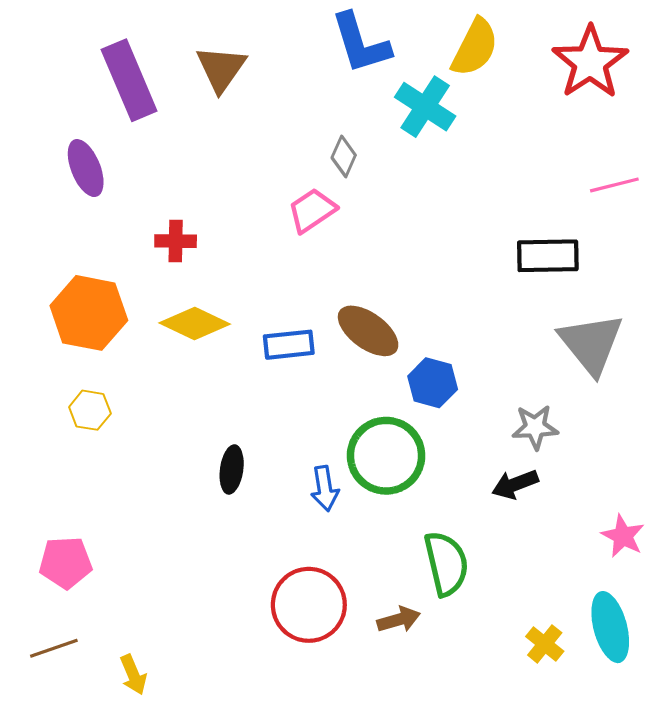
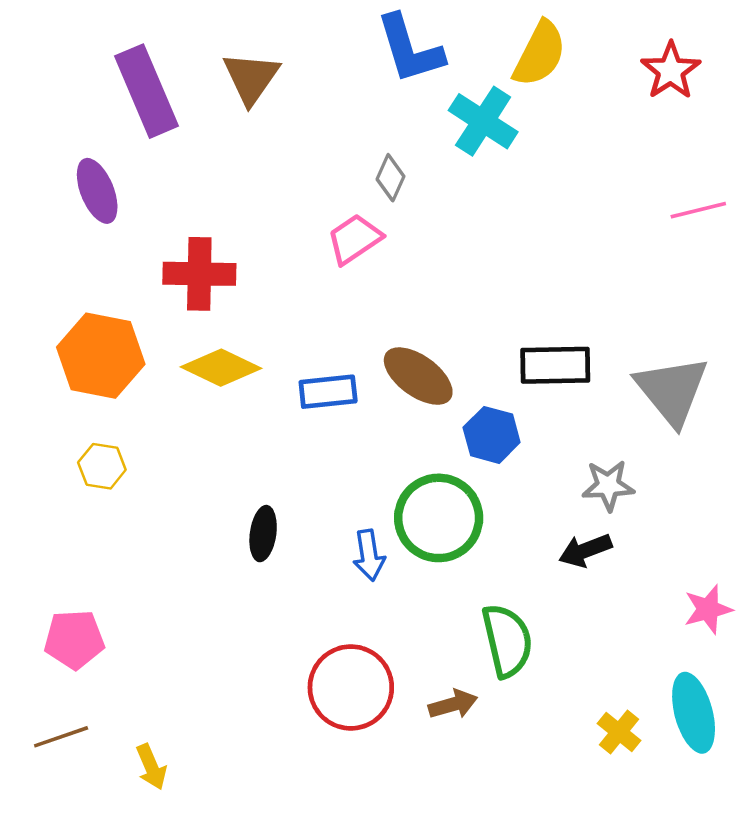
red star: (590, 62) -> (671, 71), size x0.7
red cross: (176, 241) -> (199, 274), size x1.5
black rectangle: (548, 256) -> (555, 365), moved
pink star: (623, 536) -> (708, 609), turned 30

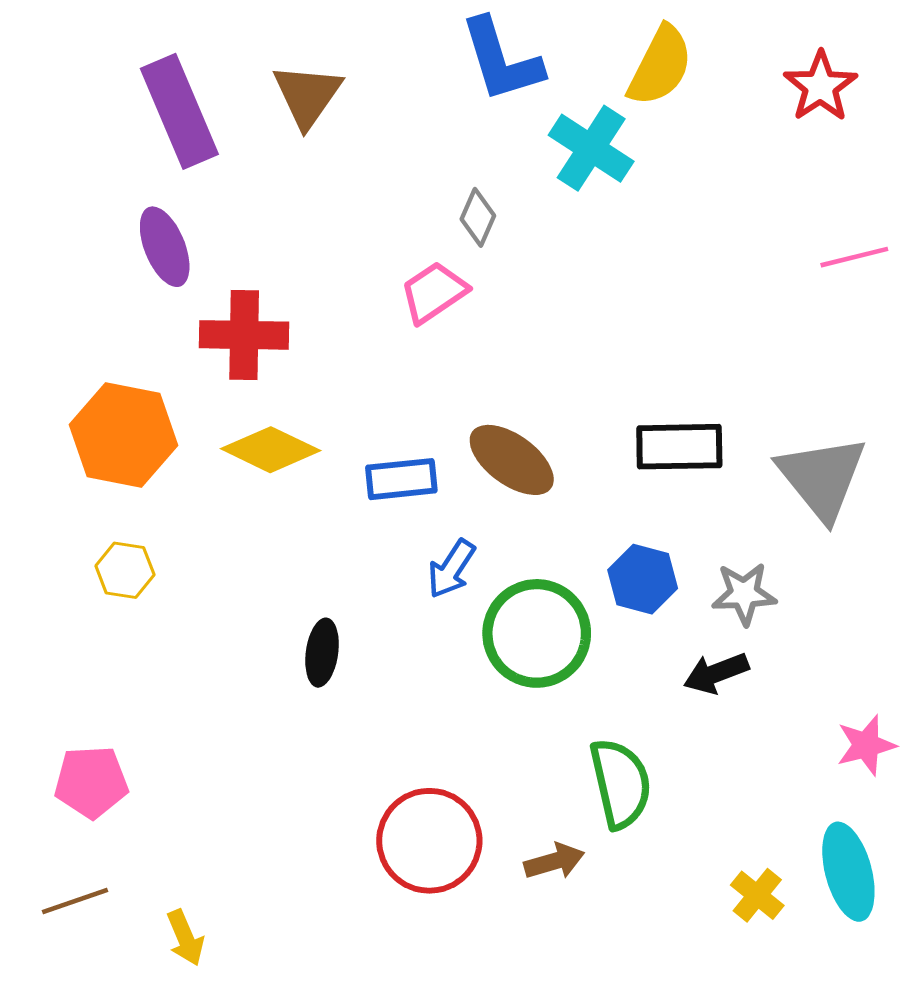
purple ellipse: (97, 191) -> (165, 247), moved
blue hexagon: (492, 435) -> (643, 579), moved
blue arrow: (369, 555) -> (451, 569), moved, turned 42

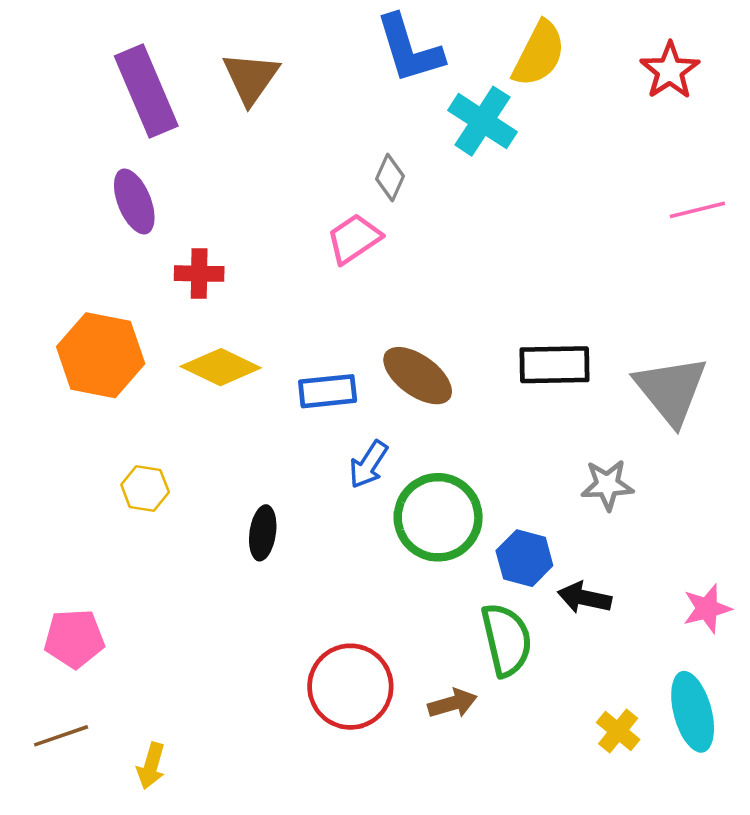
red cross: (244, 335) -> (199, 274), size x0.7
yellow hexagon: (125, 570) -> (145, 488), moved
blue hexagon: (643, 579) -> (524, 558), moved
black arrow: (716, 673) -> (585, 598), moved, turned 33
yellow arrow: (185, 938) -> (151, 766), turned 39

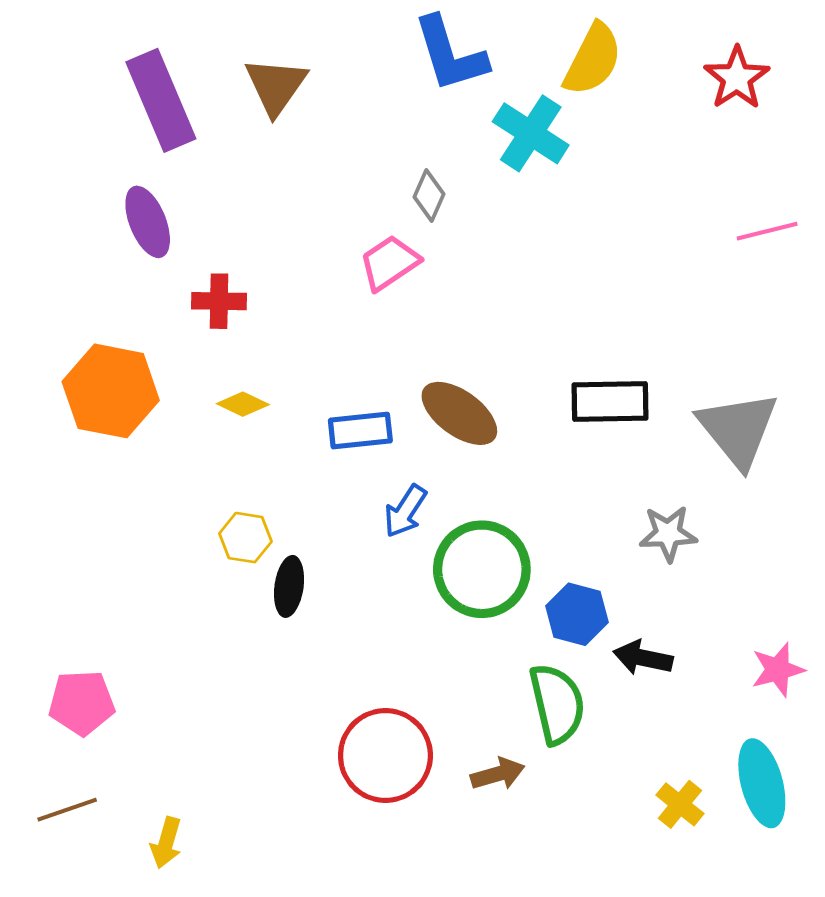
yellow diamond: (221, 367) -> (243, 404), size x0.6
yellow hexagon: (145, 488) -> (245, 538), moved

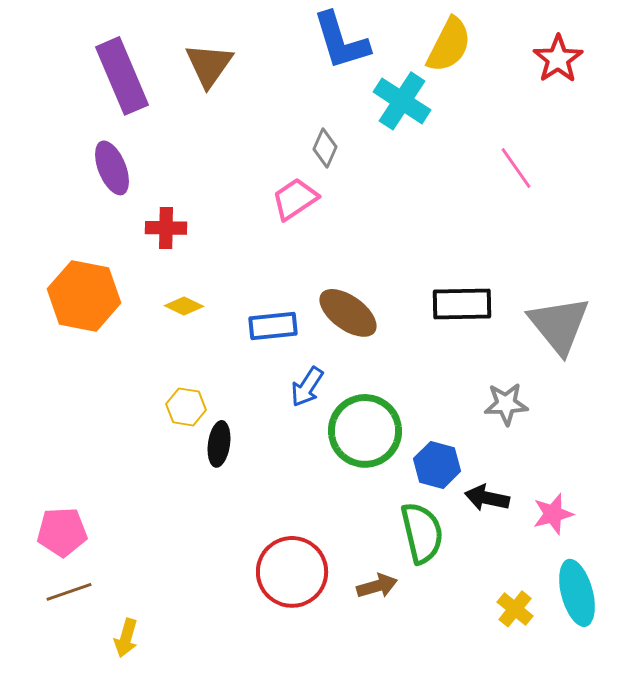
pink line: (767, 231) -> (516, 168), moved, turned 69
pink star: (778, 670) -> (553, 514), moved
brown line: (67, 810) -> (69, 592), moved

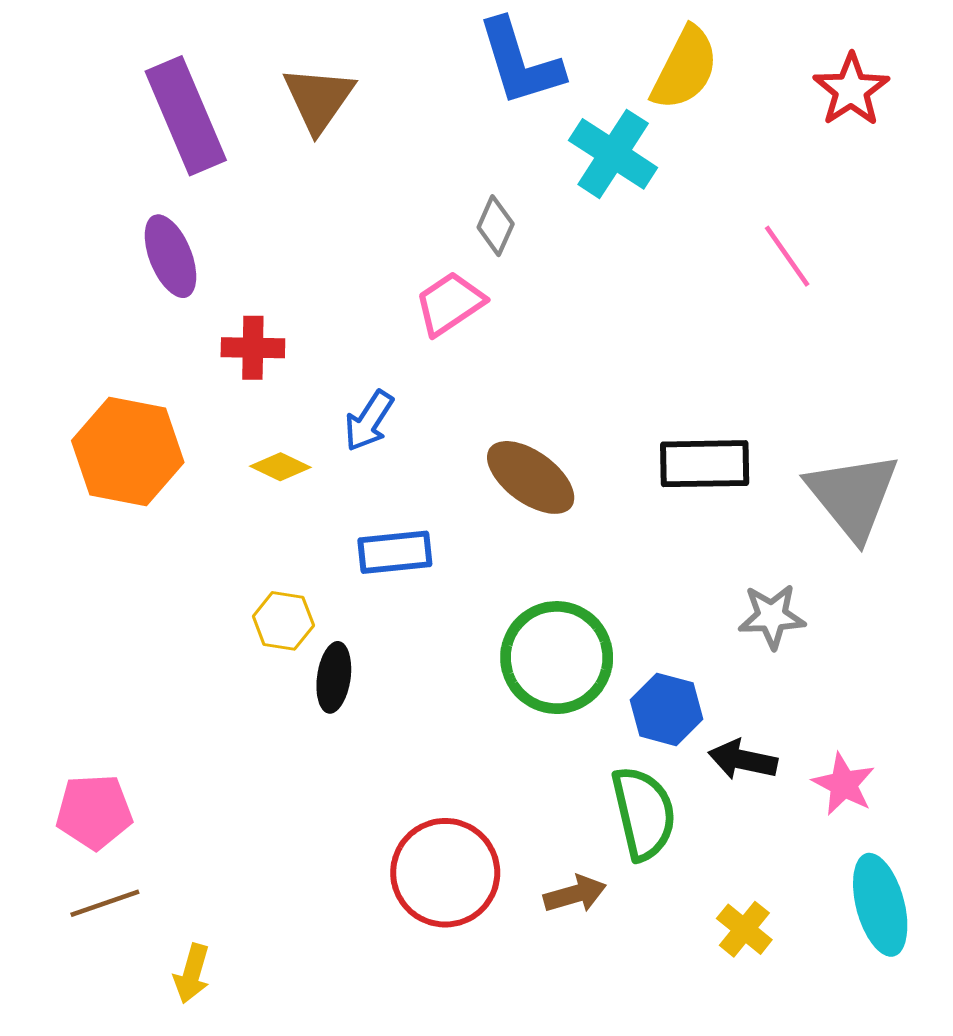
blue rectangle: (273, 326) -> (395, 552), moved
blue arrow: (307, 387) -> (369, 421), moved
pink star: (553, 514) -> (844, 784), turned -30
yellow cross: (515, 609) -> (744, 929), moved

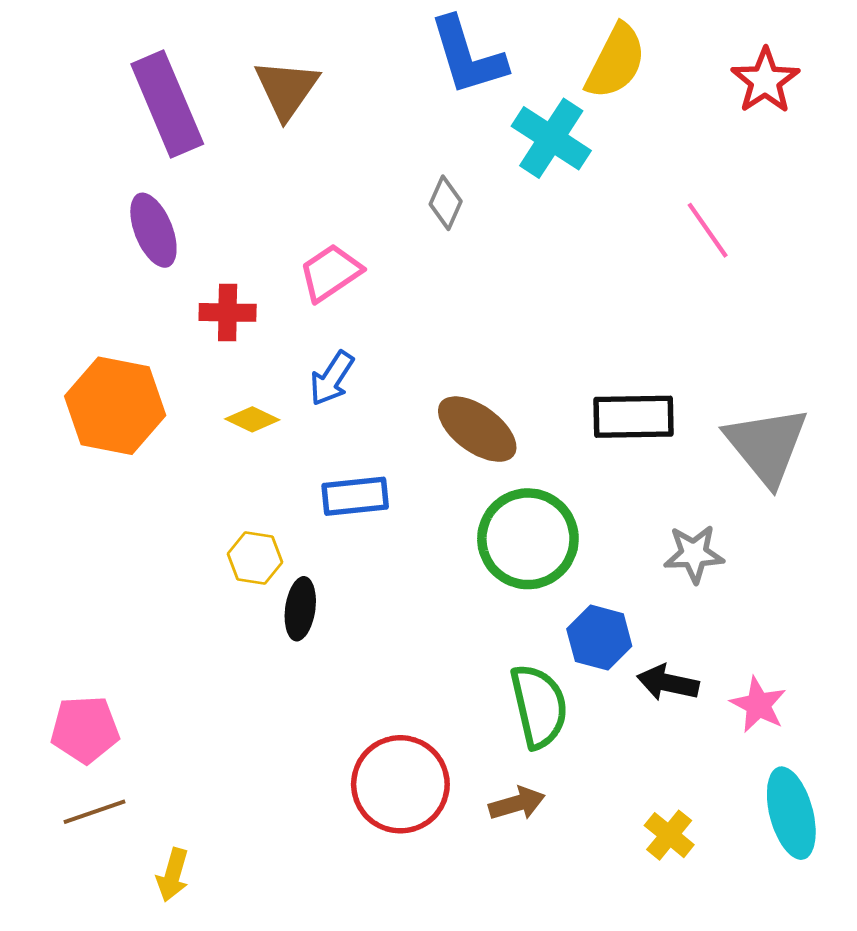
pink trapezoid: (450, 303) -> (330, 273), moved
green circle: (557, 658) -> (528, 539), moved
green semicircle: (644, 813) -> (539, 706), moved

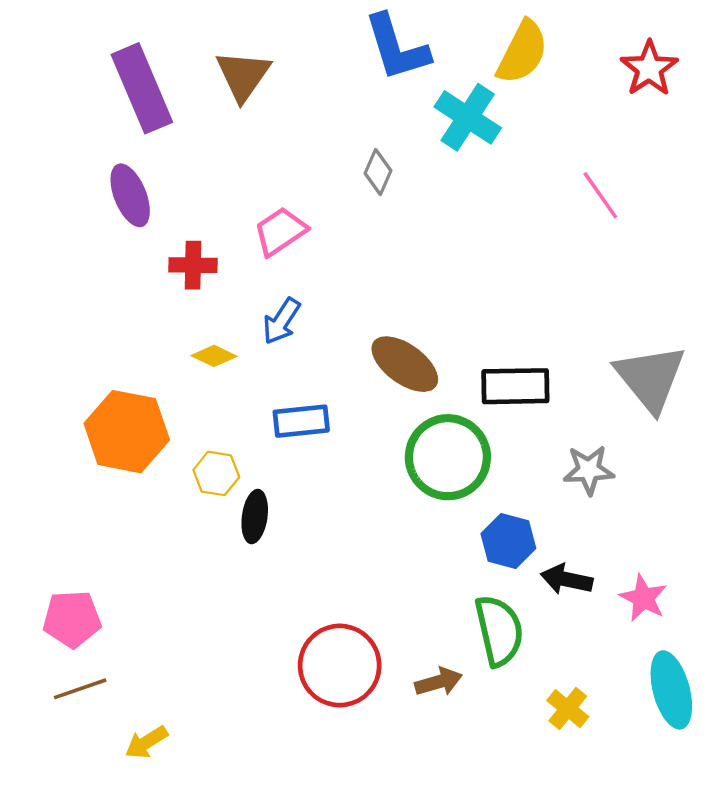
orange hexagon: (115, 406) -> (127, 432), moved
black rectangle: (634, 417) -> (515, 386), moved
green semicircle: (539, 706) -> (499, 631), moved
yellow arrow: (173, 875) -> (146, 742), turned 42

